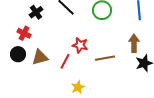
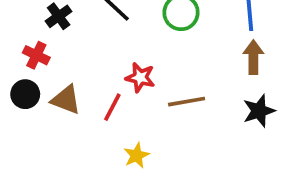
brown arrow: (134, 43) -> (253, 57), moved
brown triangle: (40, 57) -> (66, 100), turned 36

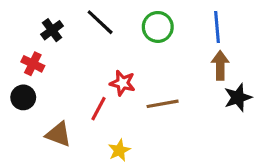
brown triangle: (66, 100) -> (58, 134), moved
black star: (259, 111) -> (238, 97), moved

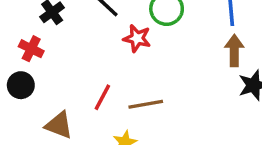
red star: (123, 83) -> (137, 38), moved
brown line: (163, 104) -> (146, 104), moved

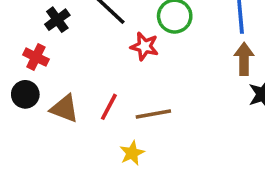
brown triangle: (59, 125) -> (64, 109), moved

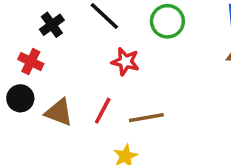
red star: (144, 46) -> (125, 62), moved

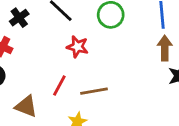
brown triangle: (59, 112) -> (26, 106), moved

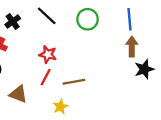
red star: (77, 47) -> (48, 54), moved

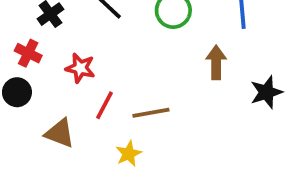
brown arrow: (132, 47) -> (216, 62), moved
red star: (48, 54) -> (80, 68), moved

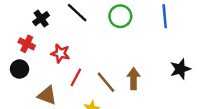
brown arrow: (216, 62) -> (134, 79), moved
brown line: (151, 113) -> (106, 82), turned 60

